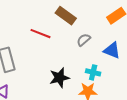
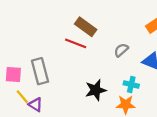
brown rectangle: (66, 16) -> (86, 27), moved

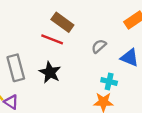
black star: (96, 90) -> (50, 72), moved, turned -30

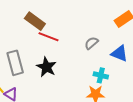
brown rectangle: (62, 22) -> (35, 21), moved

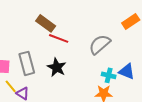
gray semicircle: (91, 43) -> (100, 44), size x1.6
blue triangle: (120, 53) -> (127, 71), moved

